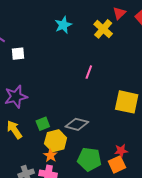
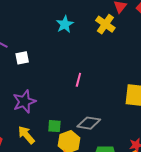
pink line: (89, 72) -> (78, 80), moved
green square: (43, 124) -> (54, 126), turned 32

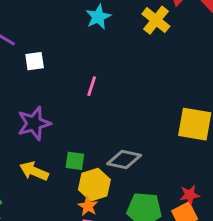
pink line: (78, 80) -> (92, 86), moved
yellow arrow: (26, 135) -> (34, 171), turned -30

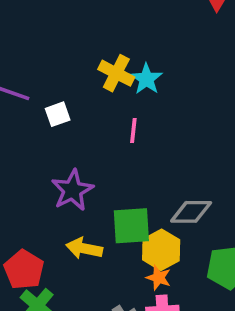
cyan star: (98, 17) -> (146, 79), moved
yellow cross: (156, 20) -> (116, 73), moved
green square: (75, 161) -> (131, 226), size x1.6

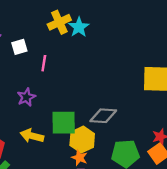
yellow cross: (116, 73) -> (59, 22), turned 35
pink line: (133, 130) -> (44, 63), moved
purple star: (72, 190) -> (26, 97), size x0.7

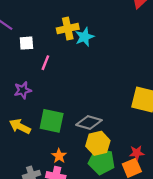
yellow hexagon: (82, 140) -> (98, 143), moved

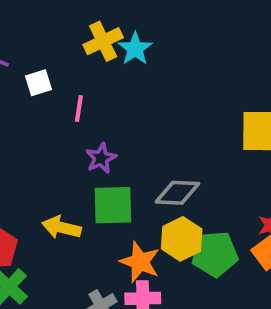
purple star: (23, 90) -> (101, 158), moved
yellow hexagon: (98, 143) -> (182, 239), moved
orange star: (59, 156) -> (140, 262), size x1.5

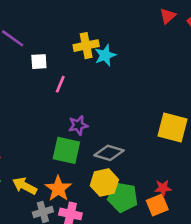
purple star: (101, 158) -> (78, 125), moved
yellow arrow: (62, 227) -> (25, 186), moved
orange star: (140, 262) -> (58, 189), moved

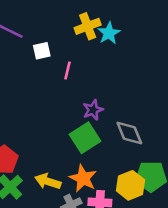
green square: (66, 150) -> (85, 138), turned -36
gray diamond: (109, 153) -> (129, 133), turned 60
yellow hexagon: (104, 183) -> (130, 185), moved

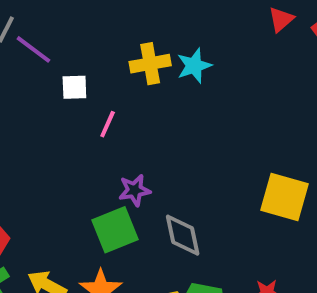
cyan star: (109, 33) -> (194, 66), moved

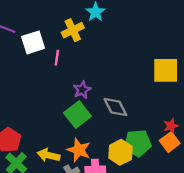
yellow cross: (150, 64) -> (73, 30), moved
white square: (74, 87) -> (33, 42), size x1.5

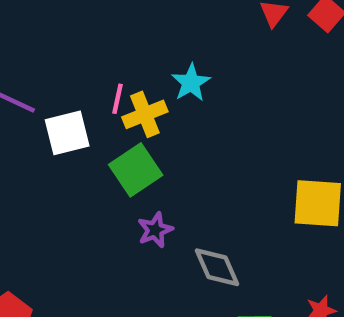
pink line: (57, 58) -> (117, 99), moved
green square: (77, 115) -> (136, 170), moved

